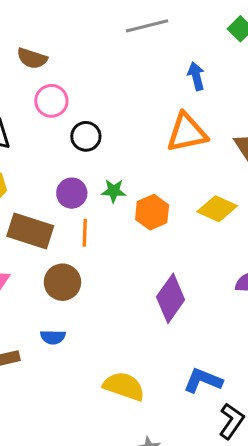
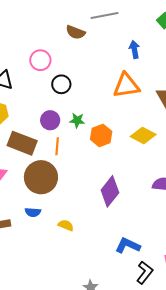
brown semicircle: (32, 58) -> (75, 32), moved
brown circle: (62, 282) -> (41, 177), size x1.4
yellow semicircle: (124, 386) -> (66, 225), moved, size x0.6

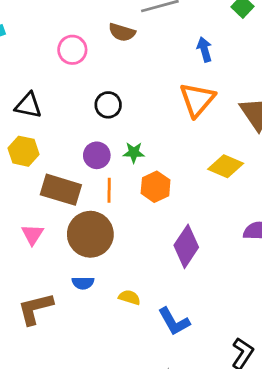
pink circle: (40, 60) -> (72, 50), moved
orange triangle: (126, 86) -> (197, 100), turned -36
orange hexagon: (101, 135) -> (156, 187), moved
blue L-shape: (128, 246) -> (174, 322), moved, turned -140

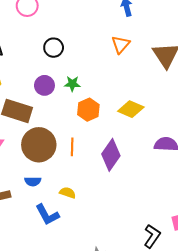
orange triangle: (197, 100) -> (121, 45), size x0.7
yellow diamond: (226, 166) -> (131, 109), moved
orange line: (109, 190) -> (72, 147), moved
blue L-shape: (174, 322) -> (47, 215), moved

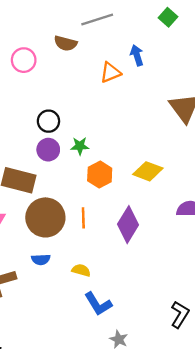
orange triangle: (121, 45) -> (110, 73), moved, turned 30
black circle: (54, 48) -> (48, 121), moved
blue L-shape: (47, 215) -> (98, 304), moved

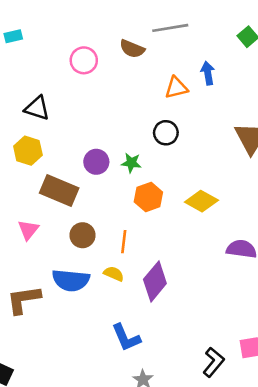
black circle: (48, 121) -> (166, 133), moved
brown circle: (45, 217) -> (82, 235), size x0.6
purple diamond: (128, 225) -> (155, 281), moved
blue semicircle: (41, 259) -> (71, 280), size x1.8
yellow semicircle: (81, 270) -> (114, 274), moved

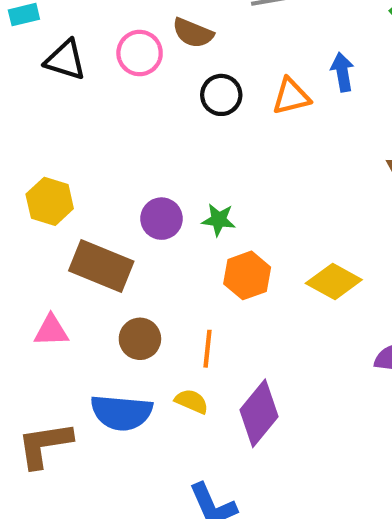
brown semicircle: (132, 49) -> (193, 33), moved
black triangle: (37, 108) -> (65, 60), moved
black circle: (166, 133) -> (221, 95), moved
pink triangle: (28, 230) -> (51, 331), turned 50

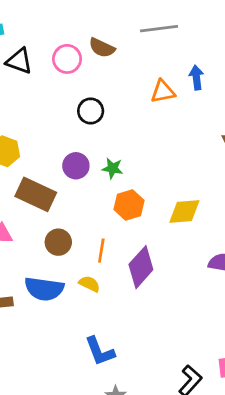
black circle: (221, 95) -> (91, 111), moved
yellow diamond: (334, 281) -> (184, 211), turned -36
purple diamond: (259, 413) -> (141, 267), moved

